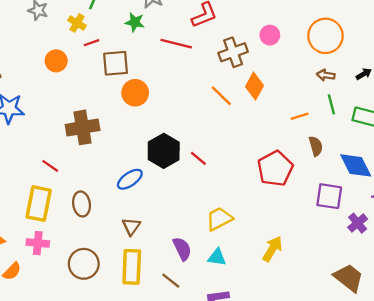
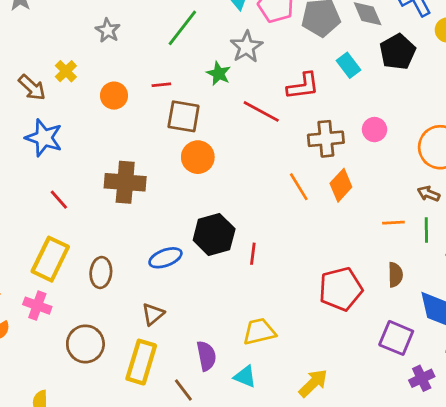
yellow cross: (77, 23) -> (66, 71), moved
orange line: (300, 116) -> (393, 223), moved
red line: (198, 158) -> (253, 254), turned 42
red line: (50, 166) -> (59, 200), moved

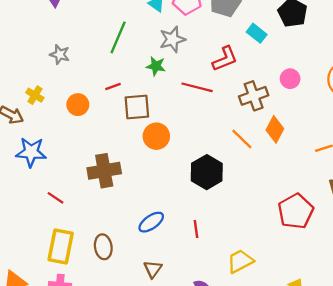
gray star: (246, 47) -> (172, 39), turned 30
black hexagon: (214, 234) -> (207, 172), moved
red line: (253, 254) -> (196, 229), moved

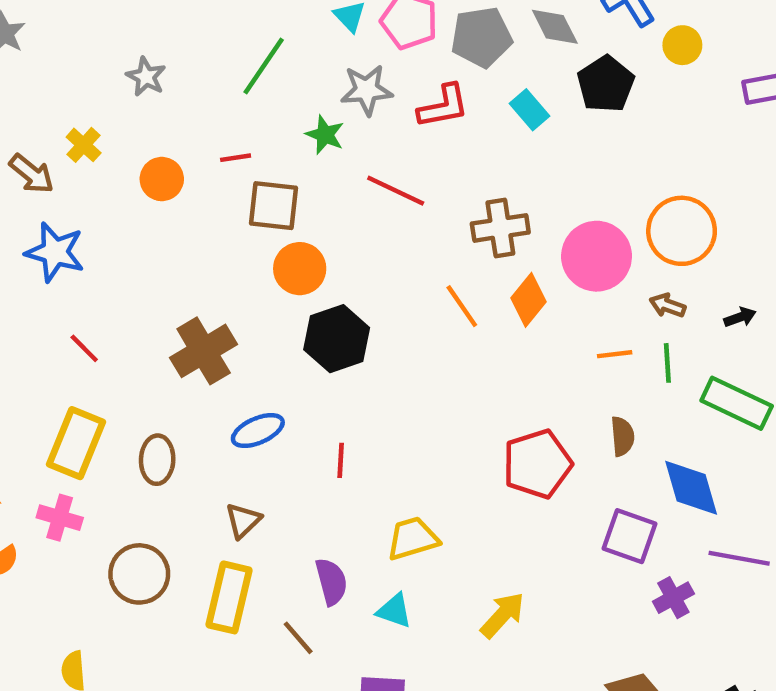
red L-shape: (225, 59) -> (443, 106), moved
pink circle: (290, 79) -> (597, 256), moved, size x1.8
brown cross: (104, 171) -> (204, 351), moved, turned -32
black hexagon: (207, 172) -> (337, 339), moved

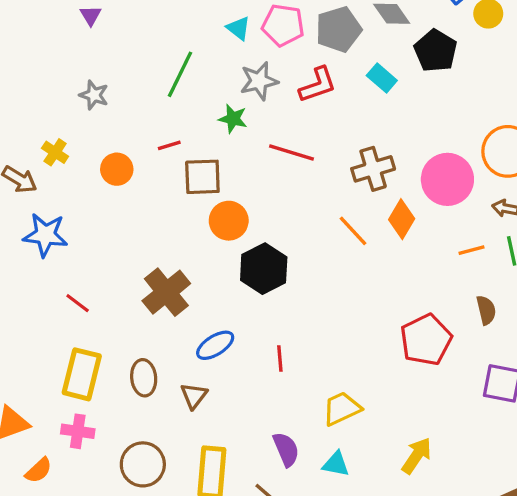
brown triangle: (243, 521) -> (194, 396), moved

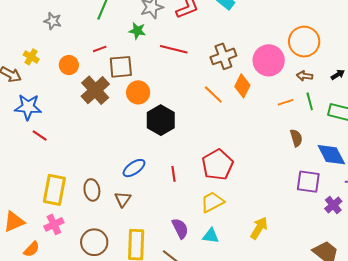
brown cross: (166, 292) -> (95, 90), moved
red line: (78, 303) -> (40, 136), moved
red pentagon: (426, 340) -> (218, 165), moved
pink cross: (78, 431) -> (54, 224), turned -30

